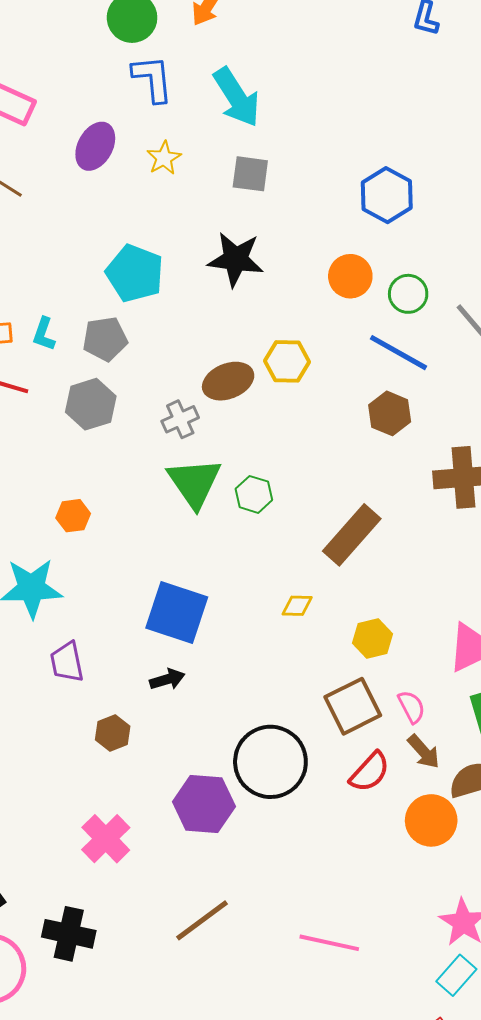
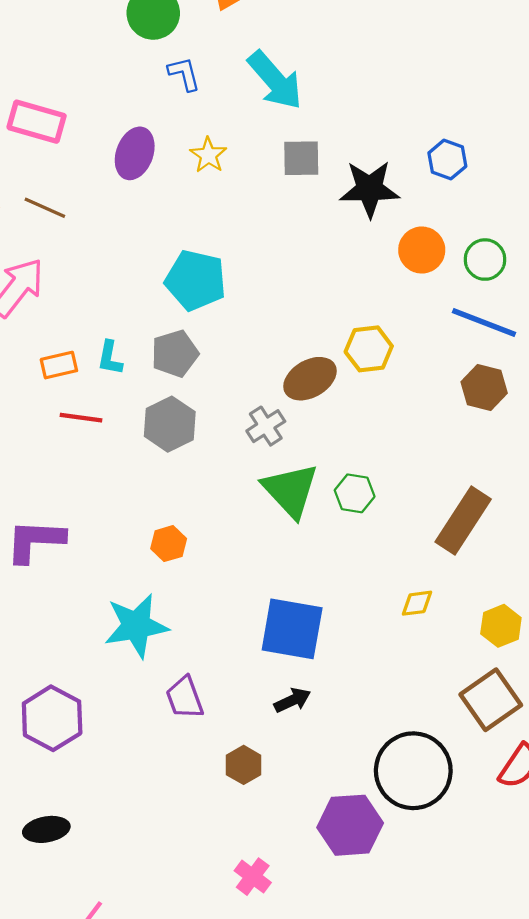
blue L-shape: (153, 79) -> (184, 74), size x0.7
blue hexagon: (387, 195) -> (447, 160), size x0.7
black star: (236, 259) -> (369, 189), moved
pink cross: (106, 839) -> (253, 877), size x0.7

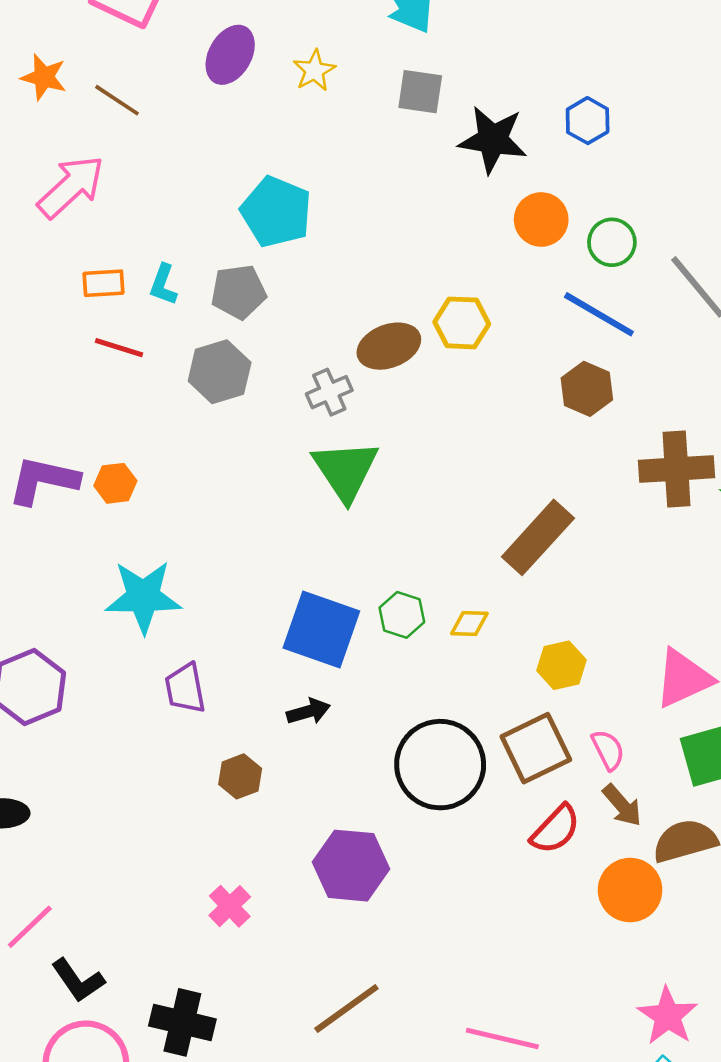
green hexagon: (355, 493) -> (402, 615), moved
orange hexagon: (169, 544) -> (115, 483), moved
black circle: (413, 771) -> (440, 765), moved

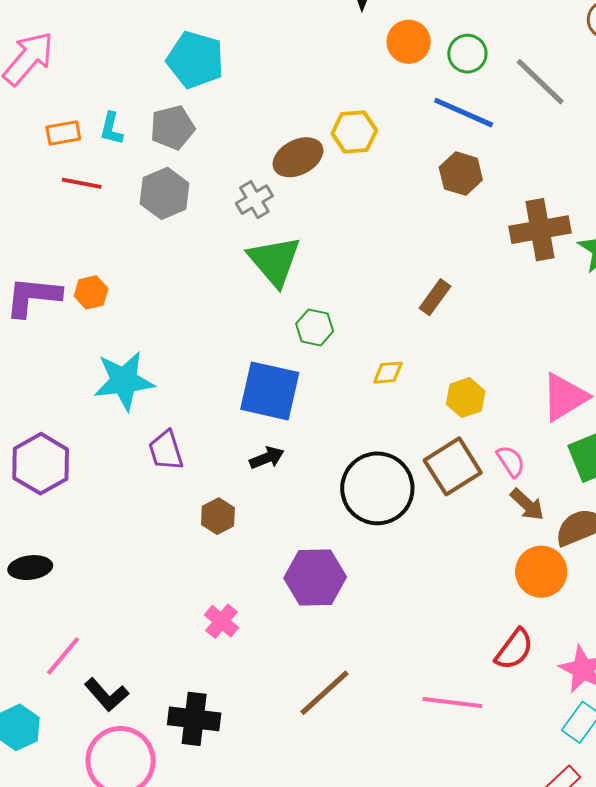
brown rectangle: (538, 537) -> (435, 297), size x0.6
green hexagon: (402, 615) -> (315, 328), moved
red semicircle: (555, 829) -> (514, 649), moved

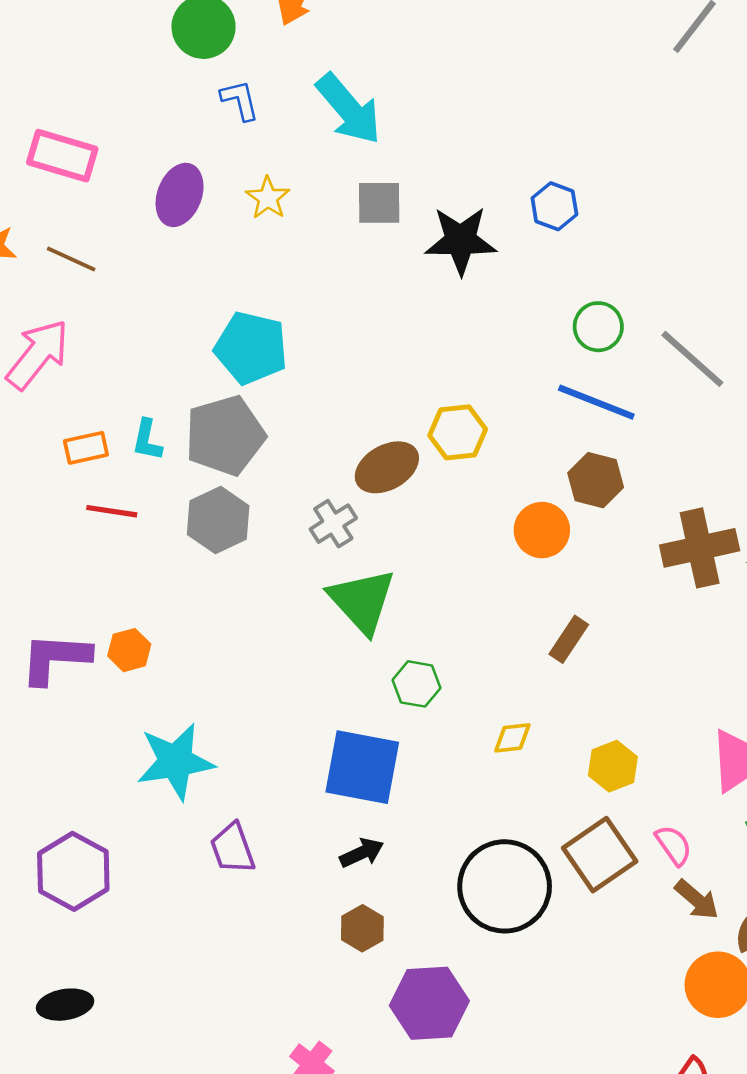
orange circle: (409, 42) -> (542, 530), moved
gray pentagon: (172, 128) -> (225, 436), size x1.4
brown hexagon: (218, 516) -> (362, 928), moved

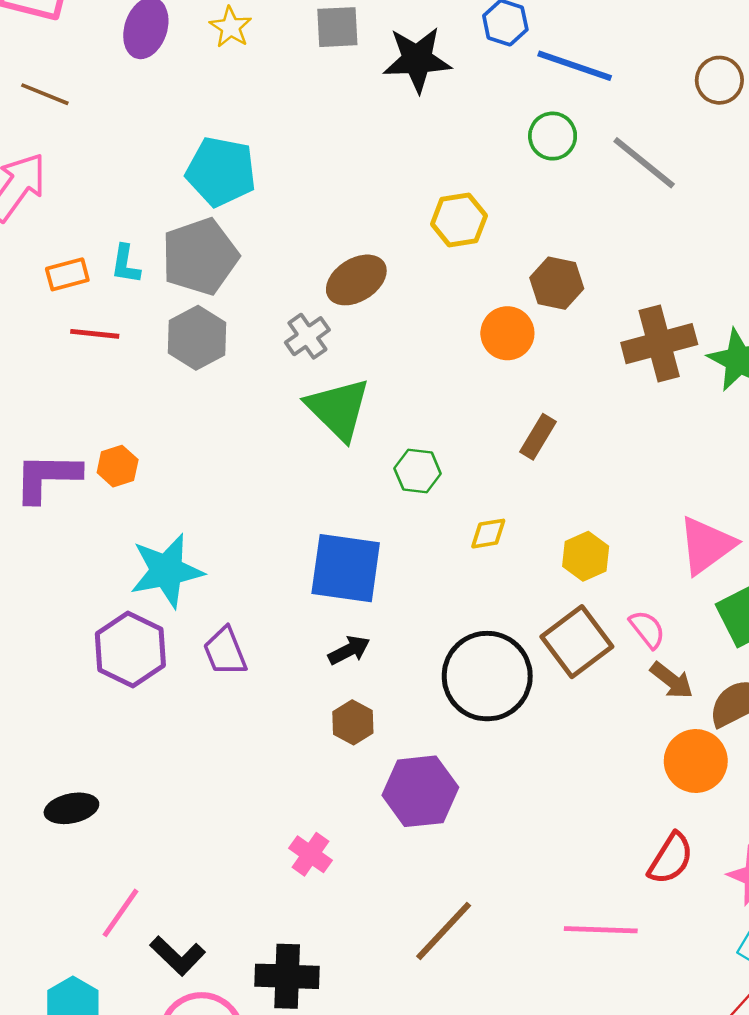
blue line: (596, 402) -> (575, 66), moved
yellow hexagon: (458, 432) -> (459, 220), moved
green hexagon: (416, 684) -> (418, 471), moved
purple hexagon: (73, 871) -> (130, 649), moved

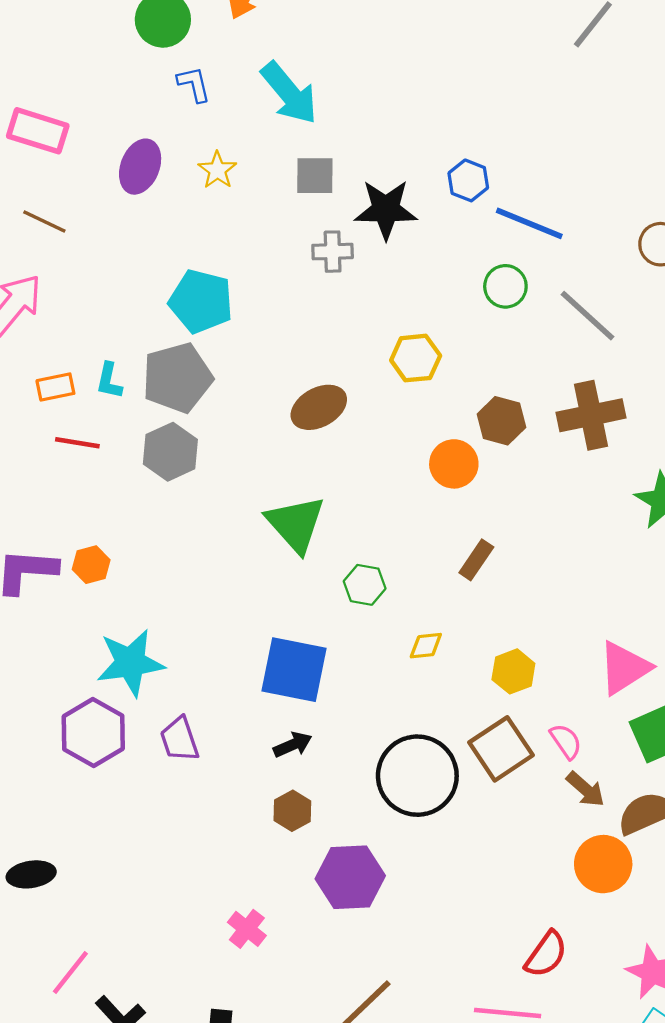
gray cross: (307, 336) -> (333, 252), moved, turned 30
brown cross: (659, 344) -> (591, 415), moved
red semicircle: (671, 859) -> (546, 954), moved

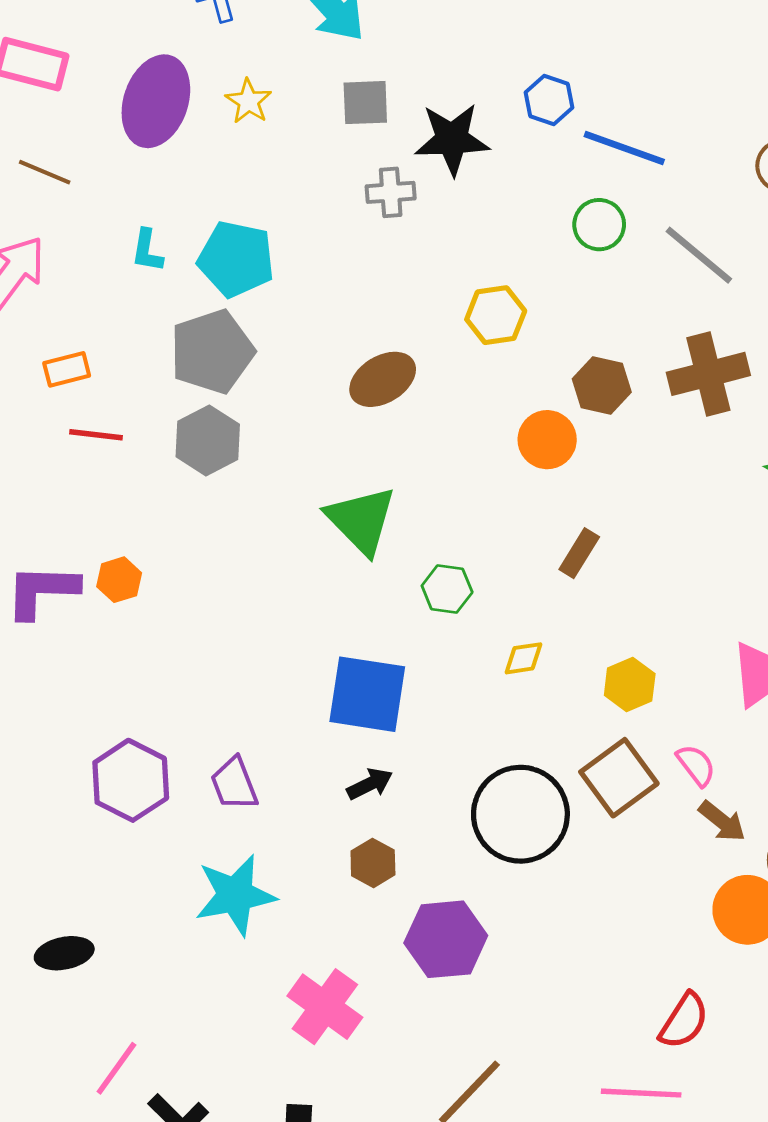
purple ellipse: (140, 167) -> (156, 101), size x1.4
cyan L-shape: (109, 381) -> (147, 251), moved
cyan star: (130, 663) -> (235, 895), moved
pink cross: (247, 929) -> (325, 1007), size x1.6

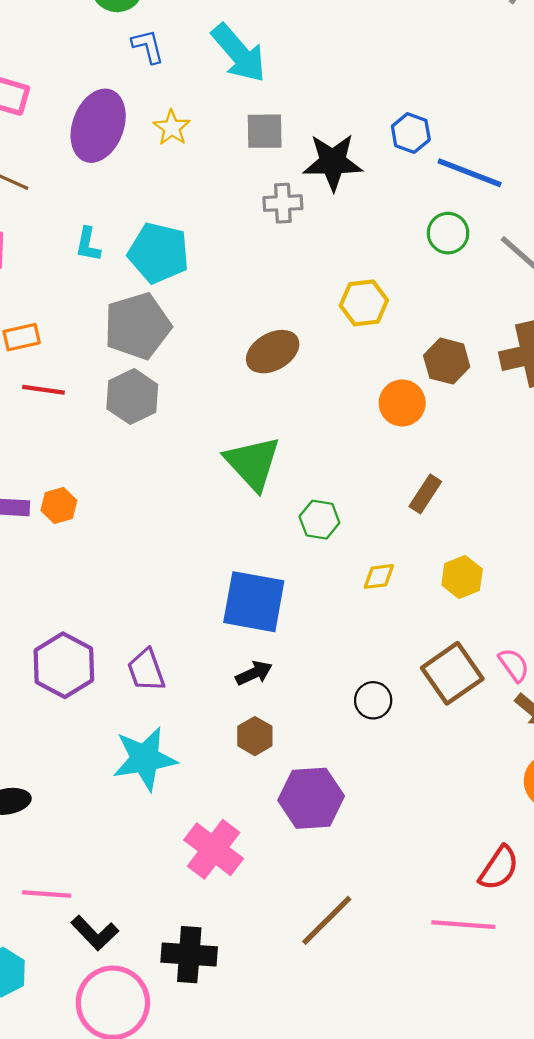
yellow hexagon: (630, 684) -> (462, 577), moved
black circle: (520, 814) -> (373, 700), size x0.5
pink line: (116, 1068) -> (47, 894), turned 57

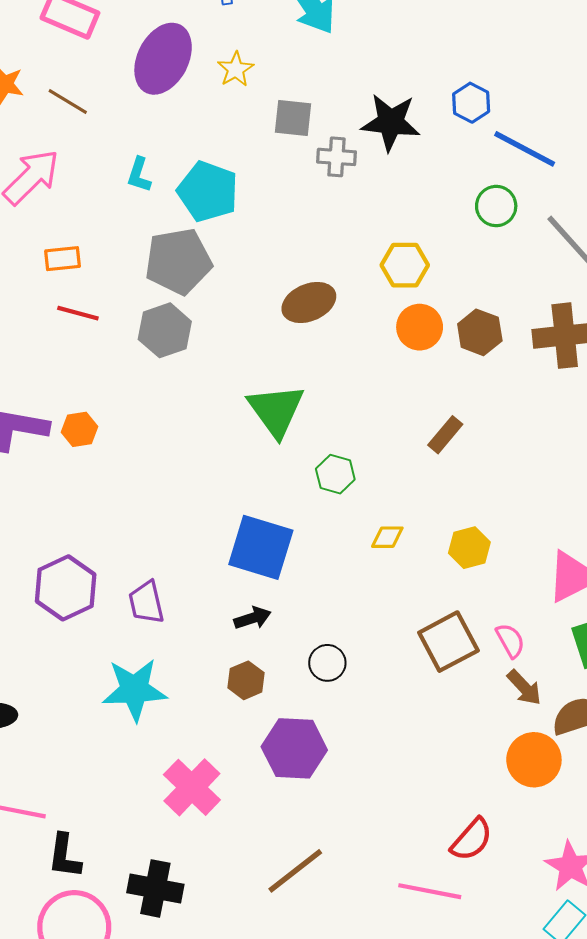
gray square: (265, 131) -> (293, 118), moved
orange circle: (402, 403) -> (420, 327), moved
brown rectangle: (425, 494) -> (445, 435), moved
black circle: (373, 700) -> (327, 663), moved
black L-shape: (95, 933) -> (65, 856), turned 45

